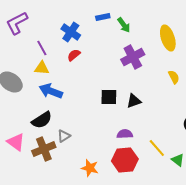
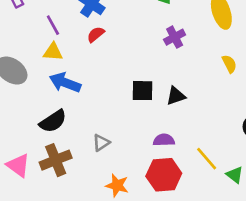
purple cross: (133, 57) -> (175, 37), size x0.7
gray triangle: (64, 136) -> (101, 143), moved
pink triangle: (16, 142) -> (18, 165), moved

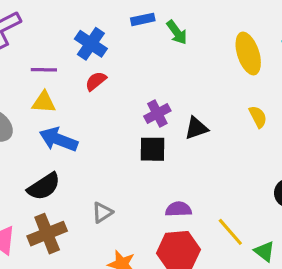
purple line: (53, 25) -> (44, 70), turned -60
purple cross: (175, 37) -> (157, 114), moved
black triangle: (176, 96) -> (196, 128), moved

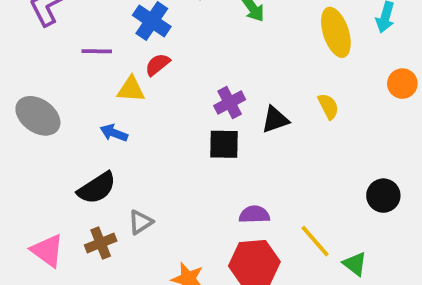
yellow triangle: (44, 102) -> (131, 89), moved
yellow semicircle: (258, 117) -> (328, 106), moved
blue arrow: (58, 139) -> (114, 133), size x0.6
gray triangle: (102, 212) -> (140, 222), moved
brown cross: (47, 234) -> (101, 243), size x0.7

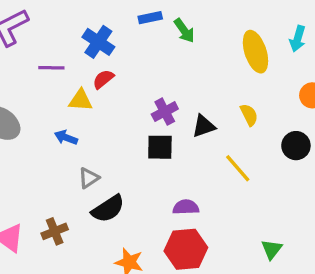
black semicircle: (97, 188) -> (108, 209), moved
black circle: (383, 196) -> (296, 146), moved
gray triangle: (140, 222) -> (89, 178), moved
yellow line: (315, 241) -> (238, 168), moved
green triangle: (355, 264) -> (272, 249), turned 30

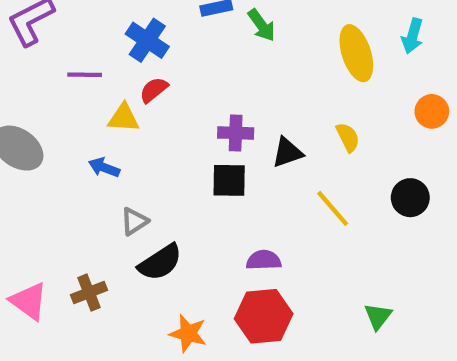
purple cross: (165, 112) -> (236, 133), turned 30
black circle: (296, 146) -> (410, 198), moved

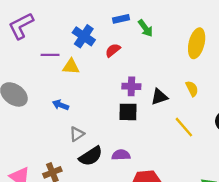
yellow ellipse: (356, 53) -> (197, 43), turned 32
red semicircle: (154, 90) -> (113, 50), moved
yellow triangle: (123, 118) -> (71, 67), moved
purple semicircle: (264, 260) -> (121, 155), moved

